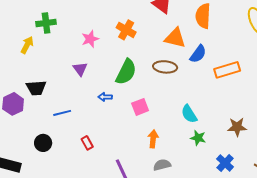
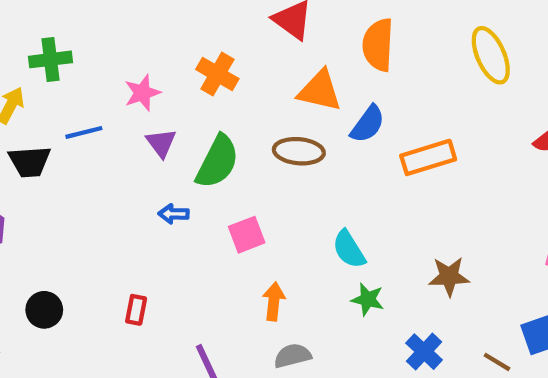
purple triangle: (80, 69) -> (161, 143), moved
black trapezoid: (36, 88) -> (30, 162), moved
blue line: (62, 113) -> (84, 132), moved
red rectangle: (87, 143) -> (136, 310), turned 40

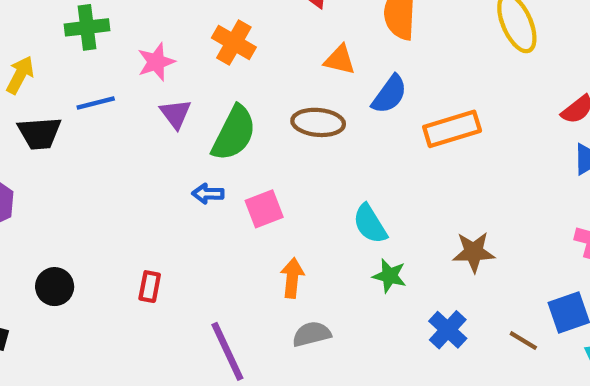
green cross: (51, 59) -> (87, 27), moved
orange triangle: (320, 91) -> (340, 60), size x0.7
blue arrow: (174, 214) -> (208, 194), moved

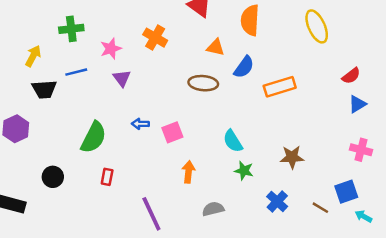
green semicircle: (234, 133) -> (94, 137), moved
gray semicircle: (312, 334) -> (213, 209), moved

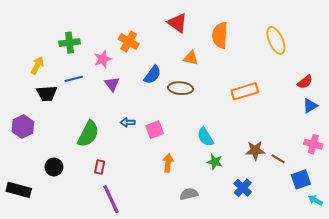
orange cross: (155, 38) -> (129, 41), moved
blue semicircle: (244, 67) -> (152, 75), moved
brown line: (320, 208) -> (278, 159), moved
purple line: (151, 214) -> (111, 199), moved

